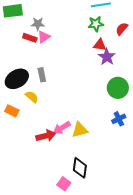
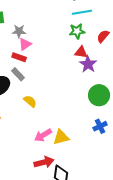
red rectangle: (30, 38) -> (19, 57), moved
gray rectangle: (42, 75) -> (18, 74), moved, turned -32
yellow semicircle: (32, 97) -> (30, 101), moved
red arrow: (46, 136) -> (44, 162), moved

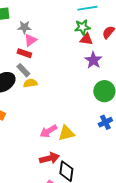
red triangle: (81, 52) -> (86, 39), moved
yellow semicircle: (30, 101) -> (30, 83), moved, turned -48

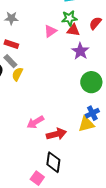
pink triangle: (30, 40) -> (50, 31), moved
yellow semicircle: (30, 83) -> (17, 74), turned -56
yellow triangle: (66, 133) -> (86, 124), moved
red arrow: (49, 158) -> (56, 134), moved

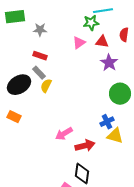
green star: (69, 18) -> (91, 23), moved
red semicircle: (95, 23) -> (124, 35), turned -32
blue cross: (92, 113) -> (107, 122), moved
yellow triangle: (86, 124) -> (115, 136), turned 30

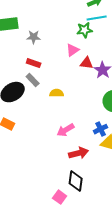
red triangle: (102, 42) -> (87, 63), moved
yellow semicircle: (46, 86) -> (57, 93), moved, turned 64
pink arrow: (64, 134) -> (66, 130), moved

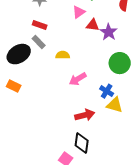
blue cross: (101, 129) -> (107, 91), turned -32
pink arrow: (66, 130) -> (78, 79), moved

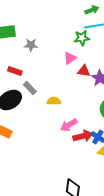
red rectangle: (40, 25) -> (15, 71), moved
red arrow: (85, 115) -> (83, 136), moved

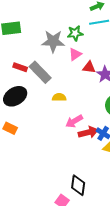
green star: (82, 38) -> (75, 33), moved
gray star: (31, 45) -> (53, 41), moved, size x1.6
gray rectangle: (30, 88) -> (40, 72), moved, size x1.6

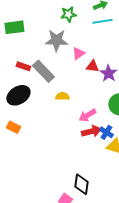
green star: (75, 33) -> (68, 14), moved
pink arrow: (74, 121) -> (87, 115), moved

